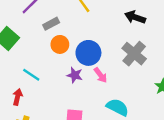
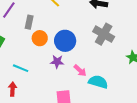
gray rectangle: (51, 24) -> (29, 22), turned -40
pink arrow: (100, 75) -> (80, 70), moved

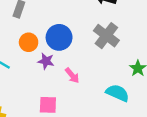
orange circle: (40, 38) -> (29, 42), moved
cyan semicircle: (98, 82) -> (118, 93), moved

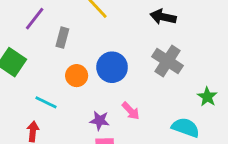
purple star: (46, 61) -> (100, 121), moved

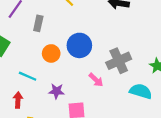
gray cross: (168, 61) -> (119, 61), moved, turned 35
purple star: (100, 121) -> (56, 91), moved

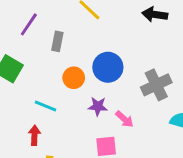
pink arrow: (96, 80) -> (124, 119), moved
purple star: (56, 91) -> (98, 106), moved

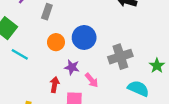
cyan line: (46, 106) -> (20, 54), moved
red arrow: (34, 135) -> (55, 85), moved

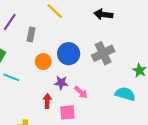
gray cross: (120, 57) -> (103, 53), moved

